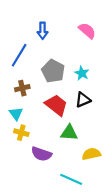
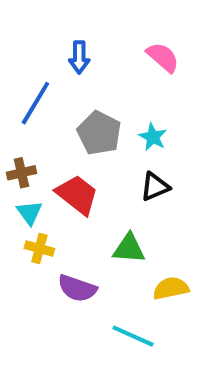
brown cross: (22, 88) -> (21, 173), moved
red trapezoid: (56, 105) -> (77, 195), moved

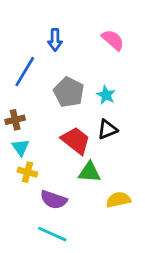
red trapezoid: (77, 195) -> (76, 140), moved
cyan line: (133, 336) -> (52, 234), moved

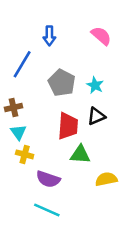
red trapezoid: (76, 140) -> (68, 126), turned 56

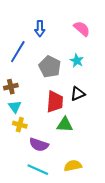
cyan star: (95, 85) -> (77, 61), moved
yellow semicircle: (106, 179) -> (73, 166), moved

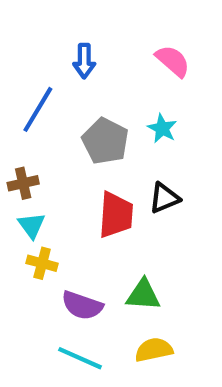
green triangle: (65, 125) -> (143, 295), moved

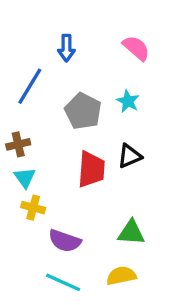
green triangle: (143, 295) -> (131, 232), moved

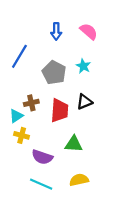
blue arrow: (66, 48) -> (56, 31), moved
brown cross: (18, 144) -> (31, 103), moved
cyan triangle: (25, 178) -> (16, 116), turned 32
green triangle: (131, 232) -> (74, 144), moved

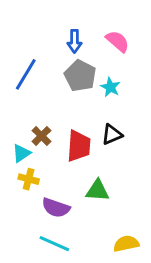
gray pentagon: (54, 73) -> (80, 76), moved
brown cross: (31, 103) -> (41, 136), turned -32
yellow semicircle: (79, 180) -> (126, 244), moved

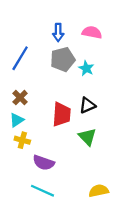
pink semicircle: (118, 41) -> (92, 32), turned -30
gray pentagon: (80, 76) -> (63, 59), turned 30
brown cross: (41, 136) -> (20, 98), moved
green triangle: (97, 191) -> (87, 137), moved, turned 42

